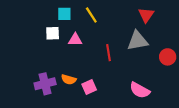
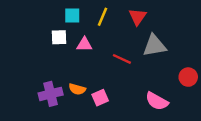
yellow line: (91, 15) -> (103, 17), turned 56
red triangle: (146, 15) -> (138, 17), moved
red line: (108, 53) -> (122, 59), turned -56
red circle: (168, 57) -> (188, 77), moved

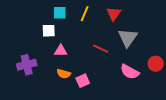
pink triangle: (84, 44) -> (61, 51), moved
gray triangle: (154, 46) -> (128, 38), turned -45
purple cross: (51, 94) -> (27, 65), moved
pink semicircle: (157, 101) -> (130, 72), moved

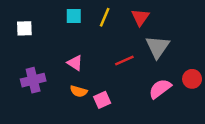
white square: (49, 31) -> (24, 28), moved
red line: (101, 49) -> (124, 60), turned -49
pink triangle: (61, 51) -> (75, 63), turned 32
pink semicircle: (130, 72) -> (160, 89), turned 114

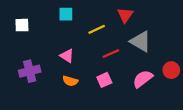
yellow line: (105, 17) -> (97, 29), moved, turned 42
gray triangle: (158, 47) -> (141, 41), turned -35
pink square: (102, 100) -> (104, 80), moved

